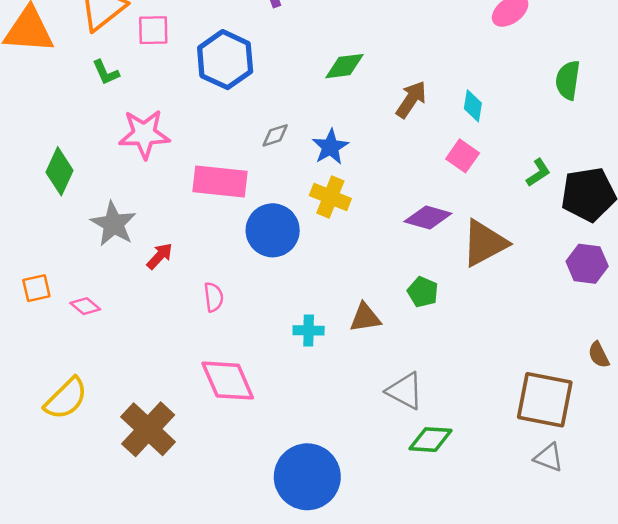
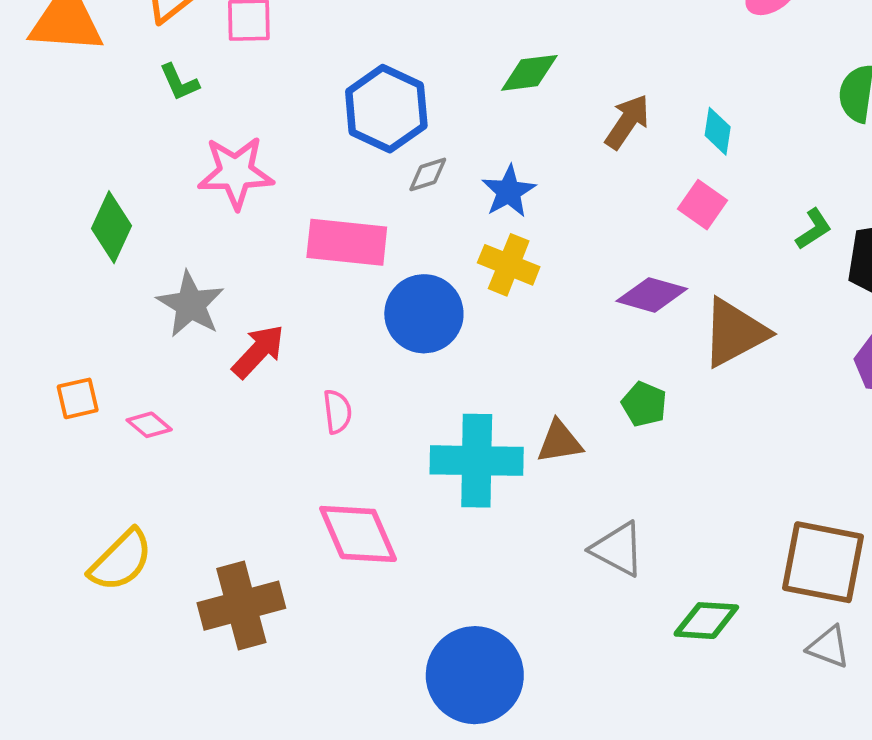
blue hexagon: (225, 60) -> (386, 109), moved
red arrow: (160, 256) -> (258, 351), size x1.4
cyan cross: (309, 330) -> (477, 461), size x2.0
brown cross: (148, 429) -> (241, 606), turned 32
green diamond: (430, 440) -> (706, 621), moved

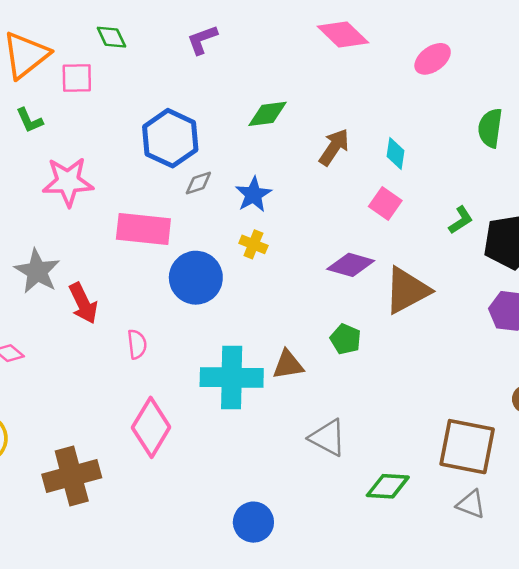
yellow cross: (509, 265) -> (253, 244), size x0.7
red arrow: (258, 351) -> (83, 303), turned 111
pink diamond: (358, 534) -> (151, 427), turned 54
blue circle: (475, 675) -> (253, 522), moved, size x0.6

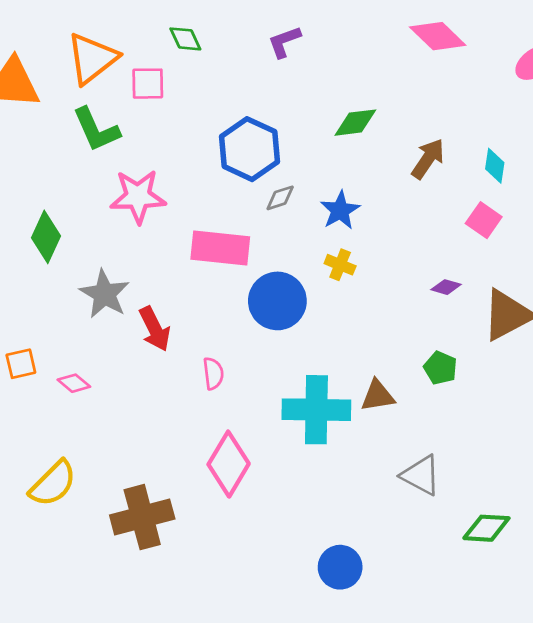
green L-shape: (29, 120) -> (96, 130), size x1.6
purple diamond: (351, 265) -> (446, 287), size x0.6

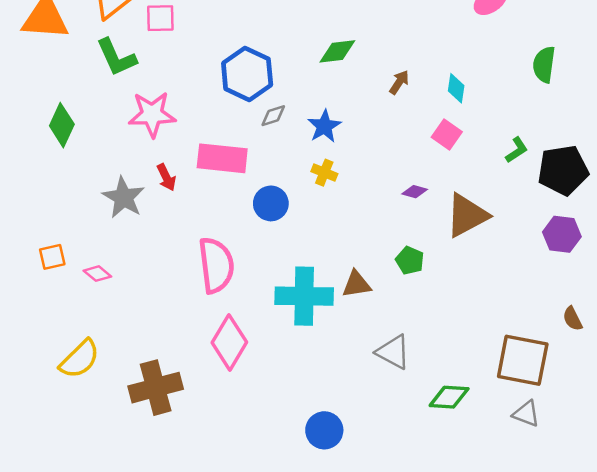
brown arrow: (428, 159) -> (399, 82), size x0.7
green diamond: (46, 237) -> (62, 125), moved
blue circle: (277, 301) -> (271, 203), size x0.7
red arrow: (155, 329) -> (166, 177), moved, size x0.7
pink semicircle: (213, 373) -> (216, 265), size x2.0

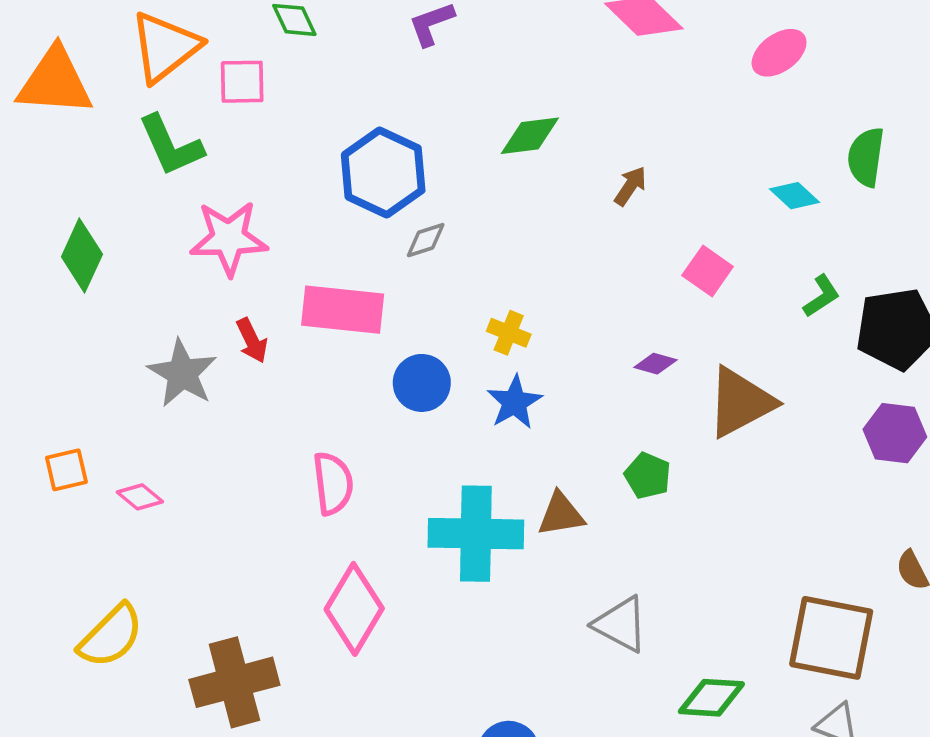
cyan diamond: (456, 88) -> (794, 196), moved, turned -56
blue star: (324, 126) -> (514, 402), moved
pink semicircle: (216, 265) -> (333, 483), size x0.7

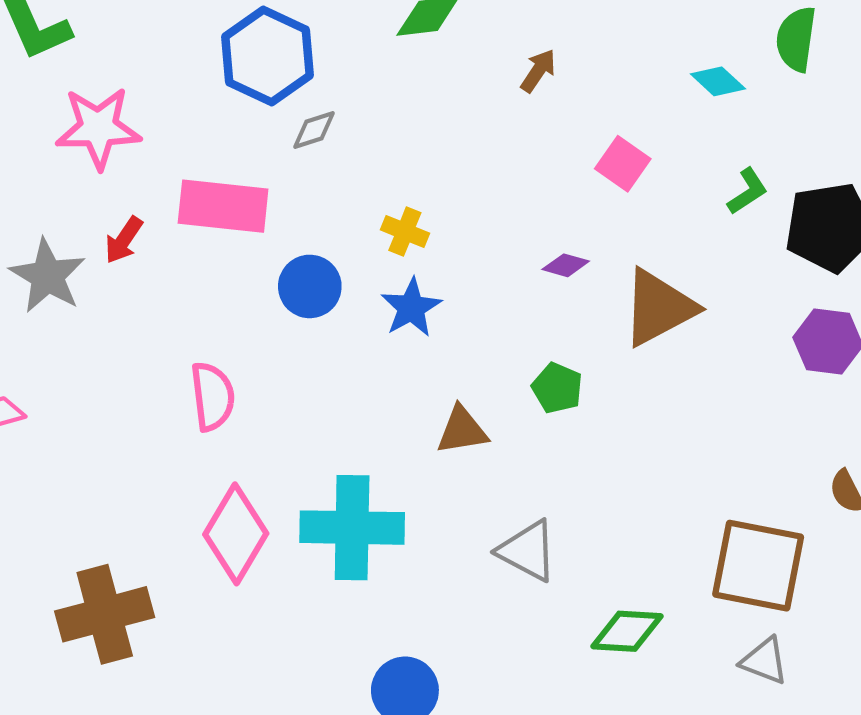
red arrow: (252, 340) -> (124, 240), turned 60
cyan cross: (476, 534) -> (352, 528), moved

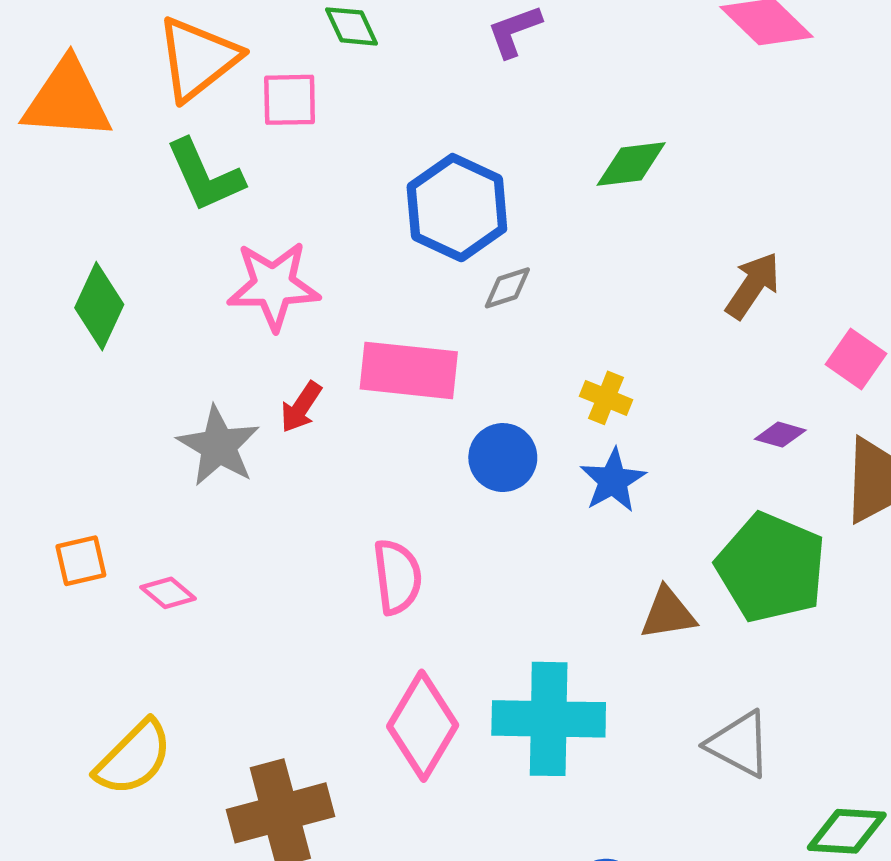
brown arrow: (538, 71) -> (753, 286), moved, size x1.4
pink square: (623, 164) -> (856, 359), moved
green pentagon: (557, 388) -> (771, 568), size x2.0

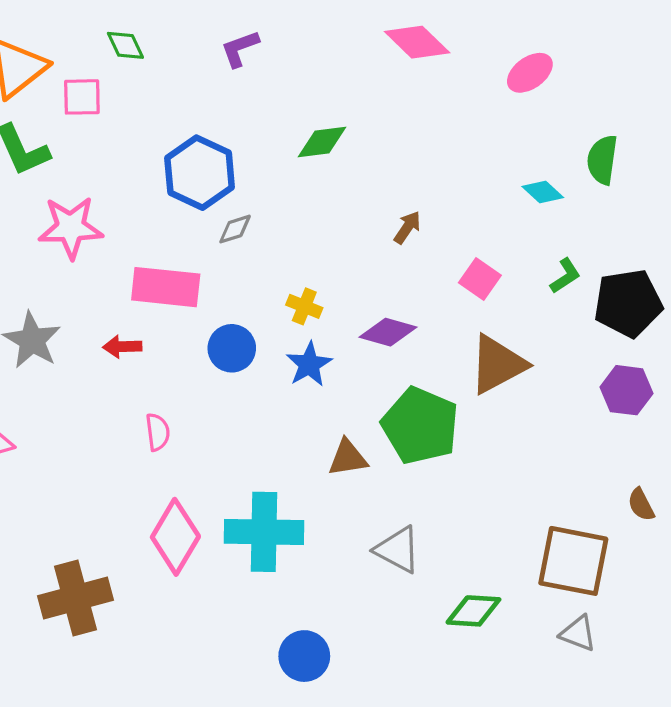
brown arrow: (753, 286) -> (407, 227), size x0.7
red arrow: (301, 407) -> (122, 347), moved, turned 54
purple diamond: (780, 435) -> (388, 332), moved, size x1.6
pink semicircle: (397, 577) -> (158, 432), size x0.7

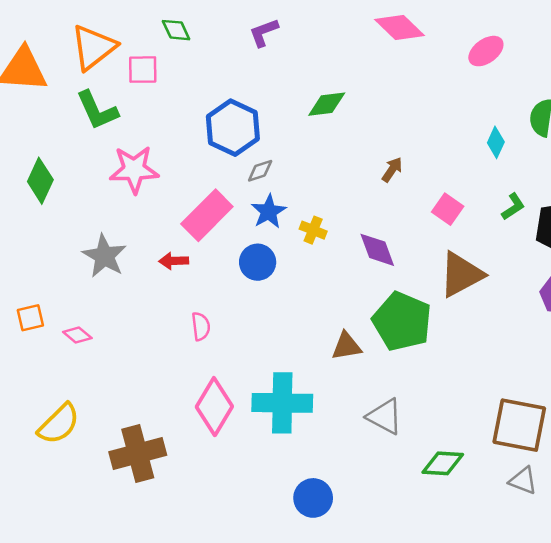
cyan diamond: (543, 192) -> (496, 142), turned 72
pink rectangle: (166, 287) -> (207, 215), turned -51
purple diamond: (388, 332) -> (377, 250), turned 54
blue star: (309, 364) -> (269, 212), moved

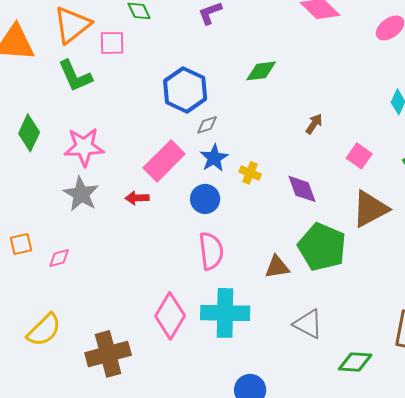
pink star: (134, 170) -> (84, 147), moved
pink semicircle: (201, 326) -> (211, 251), moved, size x1.6
pink diamond: (77, 335) -> (59, 258), turned -55

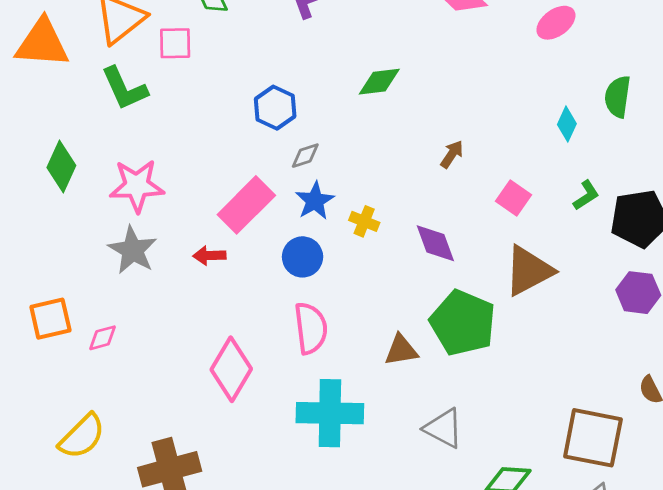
blue hexagon: (185, 90) -> (275, 108), size x0.7
orange square: (21, 244) -> (50, 319), size x1.4
pink diamond: (170, 316) -> (231, 369), moved

